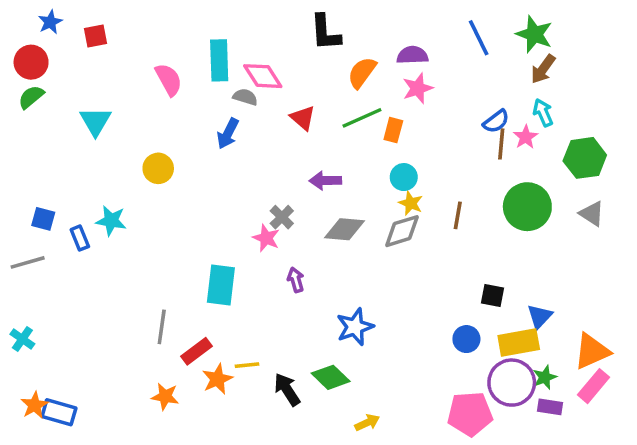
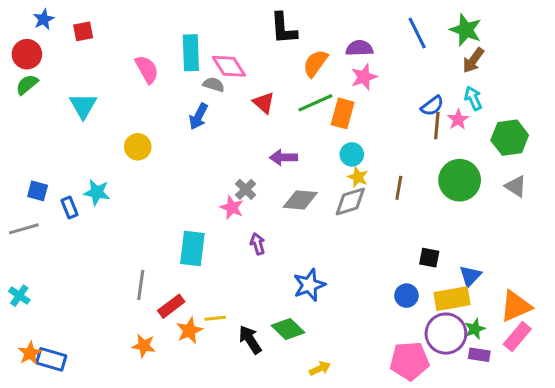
orange rectangle: (393, 130) -> (343, 113), size x1.4

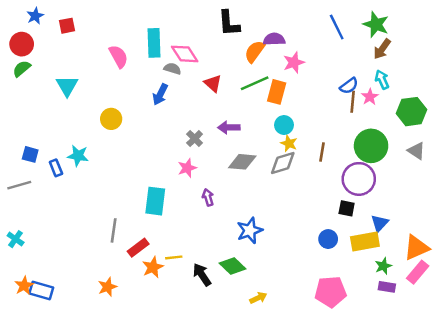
purple semicircle: (359, 48) -> (274, 39), moved
gray cross: (246, 189) -> (195, 139), moved
pink star: (232, 208) -> (187, 168), turned 30
purple circle: (446, 334) -> (359, 179), moved
orange star: (144, 346) -> (107, 287), moved, turned -30

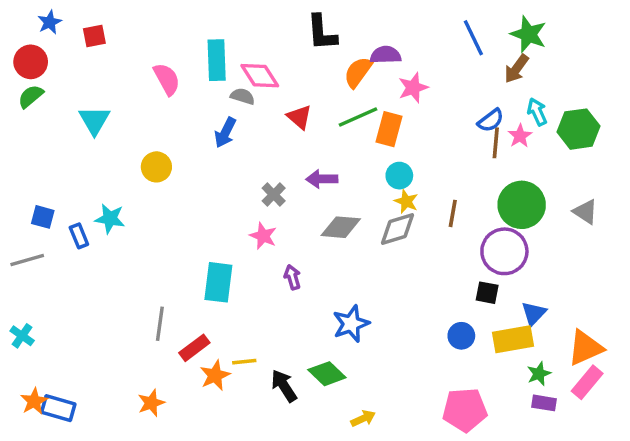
brown arrow: (382, 49) -> (516, 69), moved
green hexagon: (411, 112) -> (578, 129), moved
pink star: (187, 168) -> (263, 236), turned -30

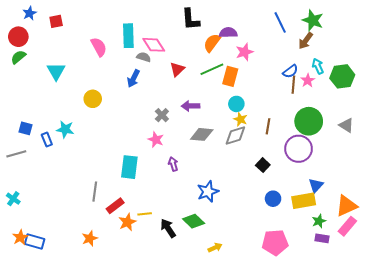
red triangle: (299, 117) -> (177, 69), turned 35
black square: (487, 293) -> (263, 165), moved, turned 32

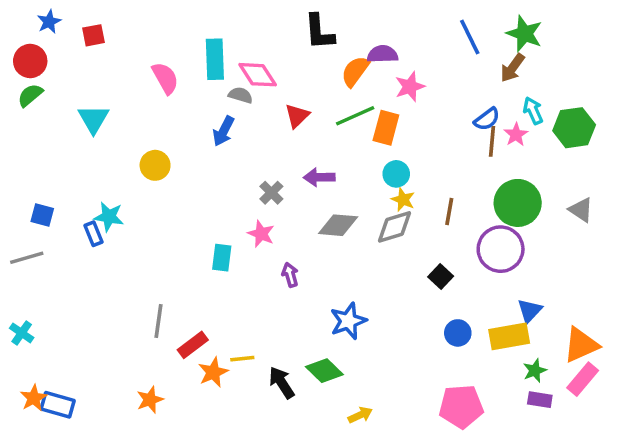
blue rectangle: (47, 140) -> (93, 234), moved
cyan rectangle: (129, 167) -> (222, 258), moved, size x0.7

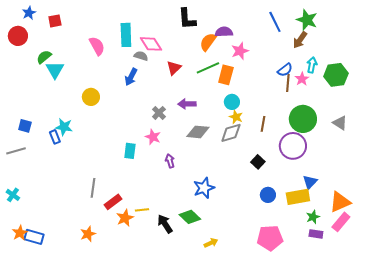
green semicircle: (30, 95) -> (44, 57), moved
cyan arrow: (533, 111) -> (312, 65), turned 35

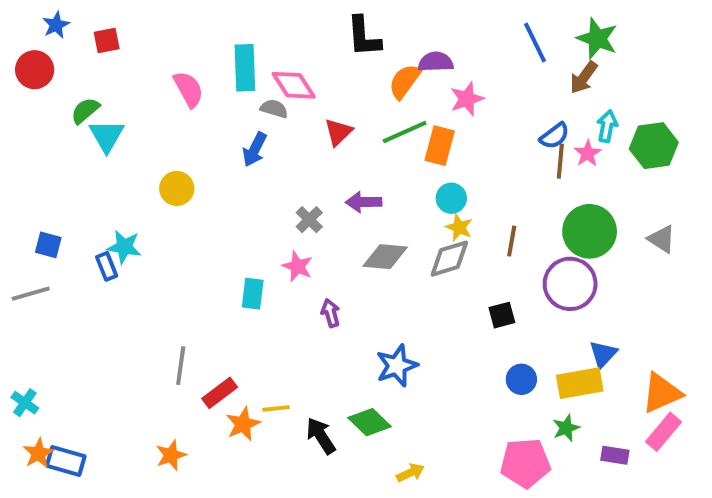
black square: (258, 162) -> (502, 315), turned 32
cyan cross: (13, 195) -> (25, 403), moved
green star: (313, 217) -> (566, 428), moved

